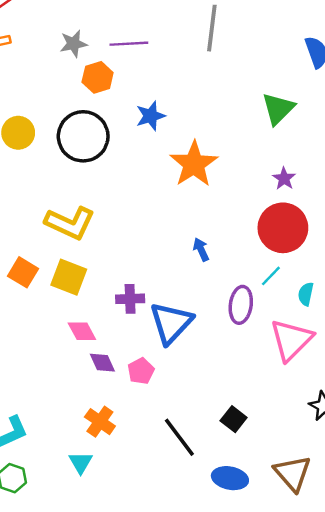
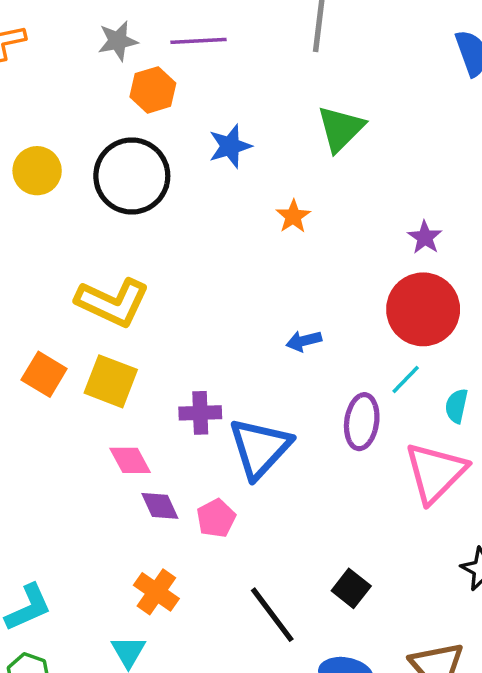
green triangle: (278, 109) -> (341, 129), moved
orange star: (194, 164) -> (293, 216), size x0.5
blue arrow: (201, 249) -> (304, 341), turned -80

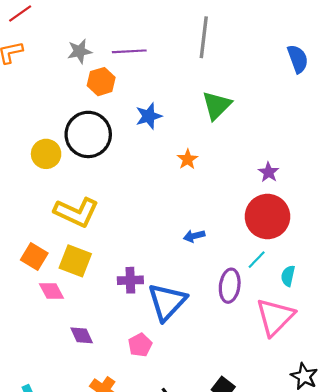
yellow circle: (37, 171) -> (46, 154), moved
pink diamond: (130, 460) -> (51, 291), moved
purple diamond: (160, 506) -> (82, 335), moved

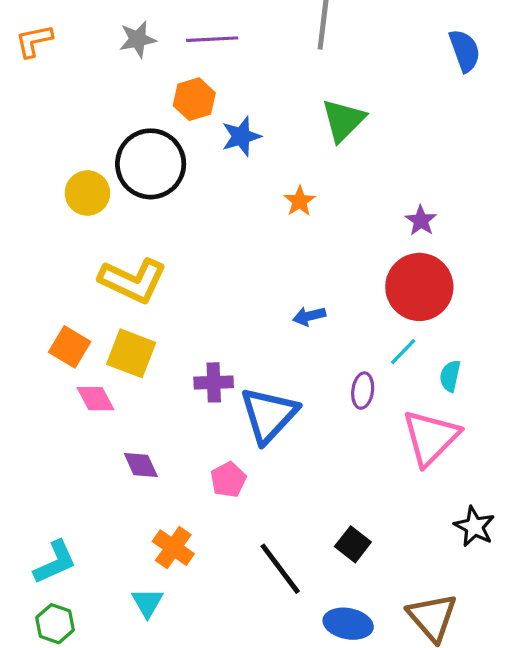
orange hexagon: (101, 82) -> (194, 99), moved
purple ellipse: (230, 286) -> (363, 391), size x0.7

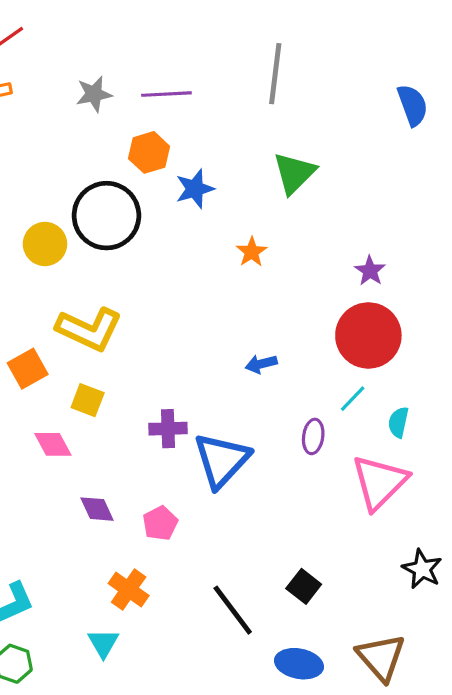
orange square: (70, 347) -> (28, 369), moved, turned 30
yellow square: (131, 353) -> (88, 400), size x0.7
pink pentagon: (228, 480) -> (160, 523), moved

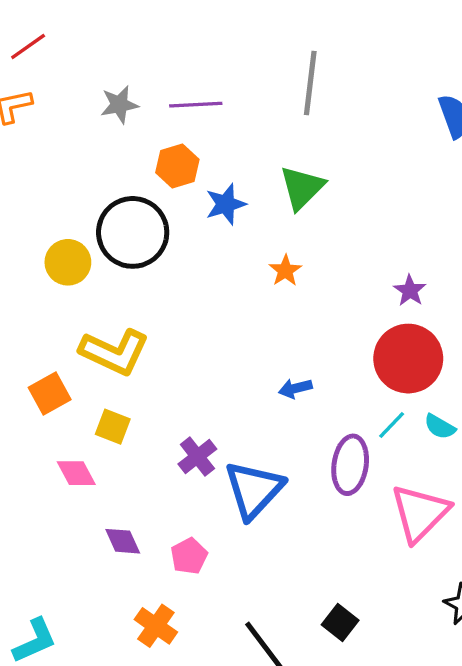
green triangle: (294, 173) -> (302, 188), moved
cyan semicircle: (398, 422) -> (440, 427), moved, turned -72
purple cross: (168, 429) -> (197, 457), turned -36
purple ellipse: (313, 436) -> (350, 465), size x1.6

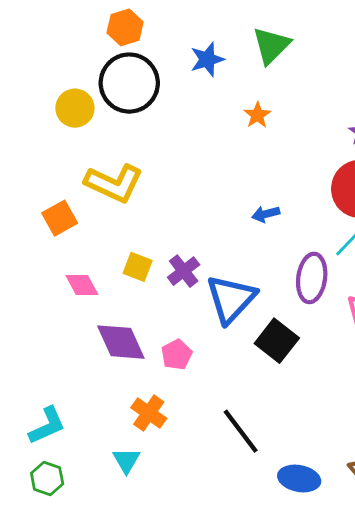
orange hexagon: (177, 166) -> (125, 27), moved
yellow square: (113, 427) -> (138, 267), moved
purple diamond: (123, 541) -> (121, 342), size x1.6
black square: (340, 623) -> (277, 341), moved, size x1.4

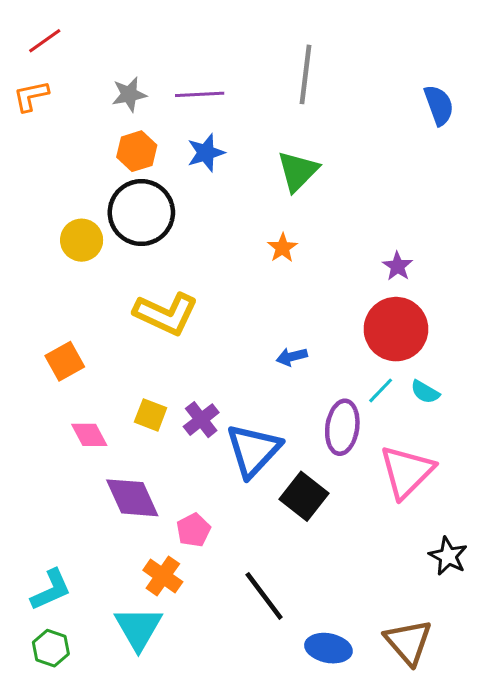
blue star: (207, 59) -> (206, 153), moved
yellow L-shape: (114, 183) -> (166, 314), moved
pink pentagon: (177, 355) -> (194, 530), moved
cyan triangle: (126, 460) -> (138, 628), size x1.6

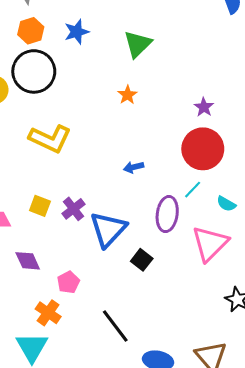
cyan semicircle: (425, 392) -> (226, 204), moved
black square: (304, 496) -> (142, 260), size x0.7
purple diamond: (132, 498) -> (28, 261), size x0.7

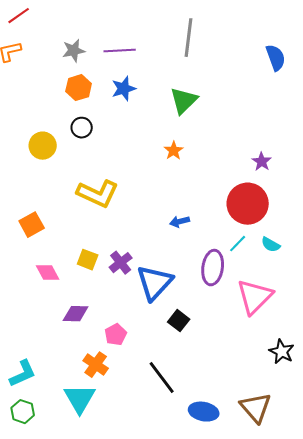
black circle: (34, 71) -> (82, 128), size x0.5
purple star: (204, 107) -> (262, 162), moved
cyan semicircle: (226, 204) -> (271, 245), moved
black square: (142, 260) -> (179, 321), moved
purple diamond: (28, 261) -> (76, 314), turned -64

